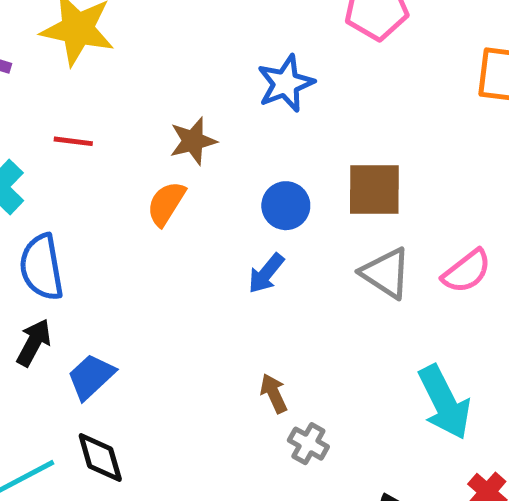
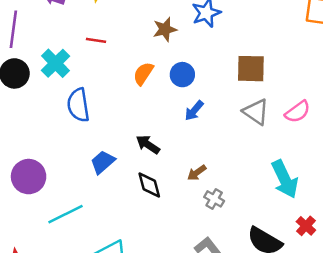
brown star: (193, 141) -> (165, 29), moved
blue circle: (286, 206) -> (182, 75), moved
black arrow: (34, 343) -> (148, 145), moved, turned -85
brown arrow: (274, 393) -> (197, 173), turned -102
black diamond: (100, 458) -> (149, 185), moved

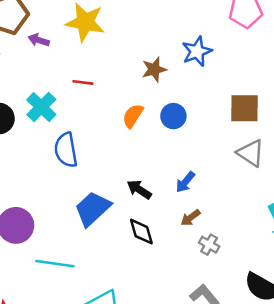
blue arrow: (194, 111) -> (185, 182), moved
blue trapezoid: (103, 162) -> (92, 209), size x1.4
cyan line: (65, 214) -> (55, 264), turned 36

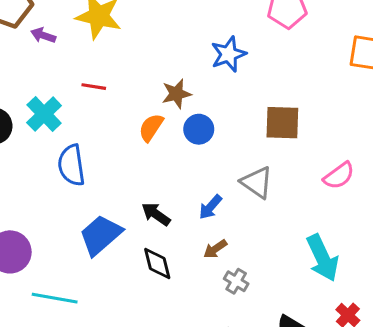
brown star: (154, 69) -> (176, 94), moved
gray triangle: (251, 153) -> (257, 182), moved

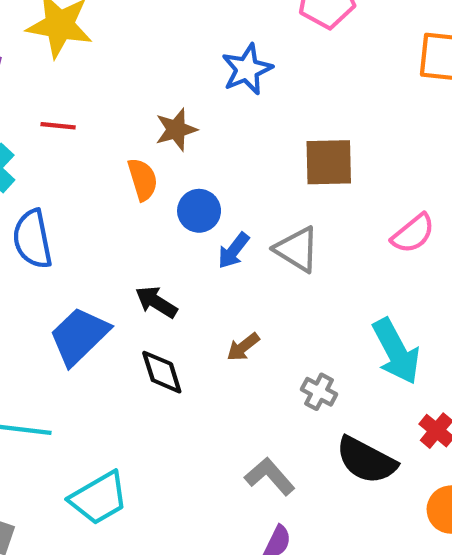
orange semicircle: (151, 127) -> (143, 179), turned 132
blue circle: (199, 129) -> (199, 211), moved
blue arrow: (210, 207) -> (234, 251), moved
gray cross: (236, 281) -> (319, 392), moved

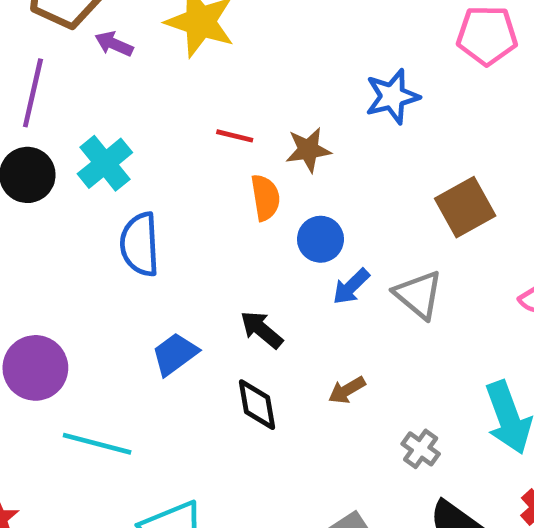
red line: (58, 126) -> (235, 136), moved
brown square: (329, 162) -> (465, 207), turned -36
blue trapezoid: (79, 336) -> (175, 354), size x0.7

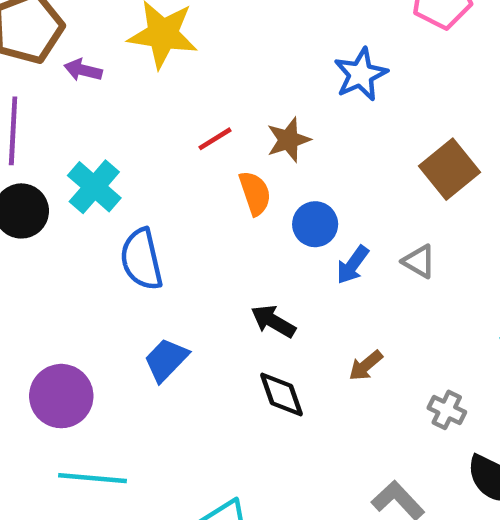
red line: (235, 136) -> (215, 139), turned -36
gray triangle: (418, 295) -> (419, 261), size x0.7
blue trapezoid: (175, 354) -> (166, 360), moved
cyan line: (97, 444) -> (93, 478), moved

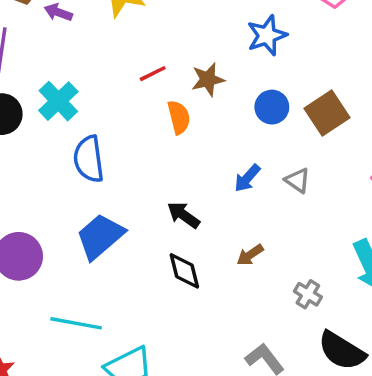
blue circle: (315, 224) -> (272, 107), moved
blue trapezoid: (166, 360) -> (100, 236), size x1.4
cyan line: (93, 478) -> (76, 323), moved

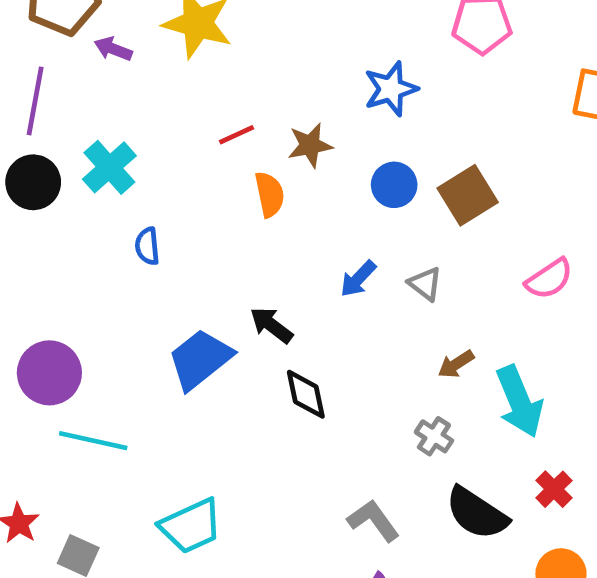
blue semicircle: (89, 159) -> (147, 246), size x0.6
blue trapezoid: (100, 236) -> (200, 359), moved
brown arrow: (250, 255) -> (456, 364), moved
black diamond: (184, 271) -> (306, 394), moved
cyan line: (76, 323) -> (93, 441), moved

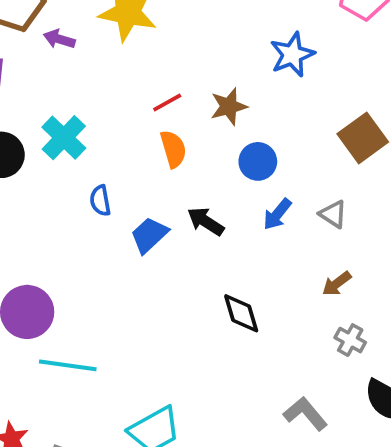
blue circle: (394, 185) -> (258, 161), moved
orange semicircle: (270, 194) -> (173, 149), moved
black arrow: (271, 325) -> (206, 221), moved
blue trapezoid: (200, 359) -> (149, 235), moved, size x0.7
brown arrow: (456, 364) -> (337, 284), moved

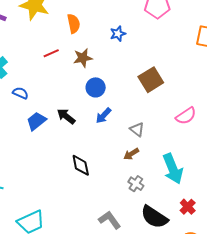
blue star: (292, 55) -> (118, 34), size x0.7
orange semicircle: (173, 149) -> (74, 24), moved
blue semicircle: (100, 201) -> (20, 93), moved, turned 119
gray triangle: (333, 214) -> (137, 129), moved

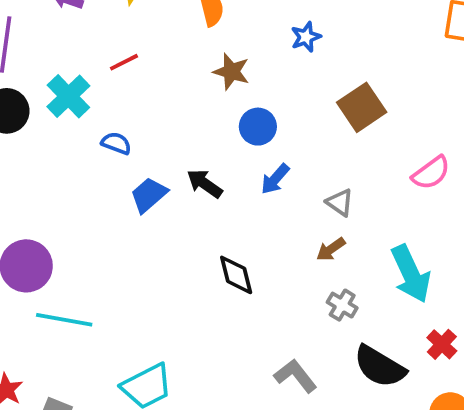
blue star: (118, 34) -> (306, 37), moved
red line: (51, 53) -> (124, 62), moved
brown star: (83, 58) -> (231, 72), turned 30

